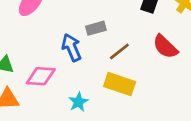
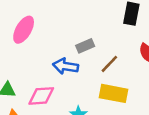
blue arrow: (72, 47) -> (66, 66), turned -50

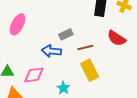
brown line: (109, 64) -> (85, 47), turned 35
yellow rectangle: (114, 93) -> (90, 70), turned 55

